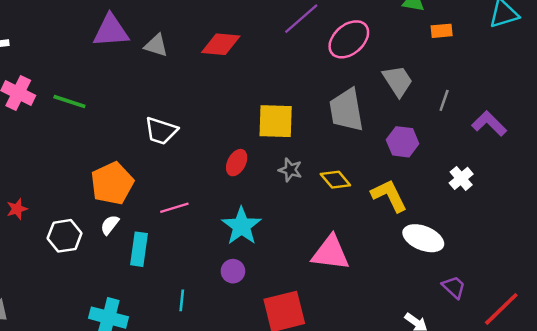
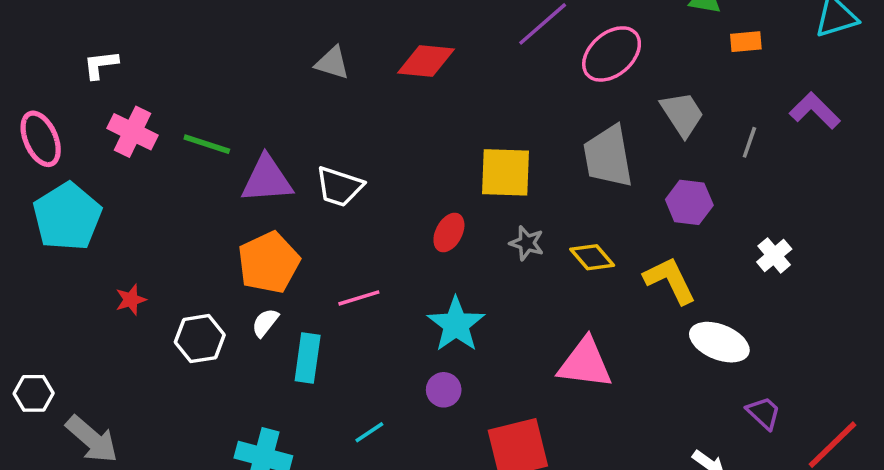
purple triangle: (111, 31) -> (267, 179), moved
purple L-shape: (489, 124) -> (815, 111), moved
cyan line: (182, 300) -> (369, 432), turned 50

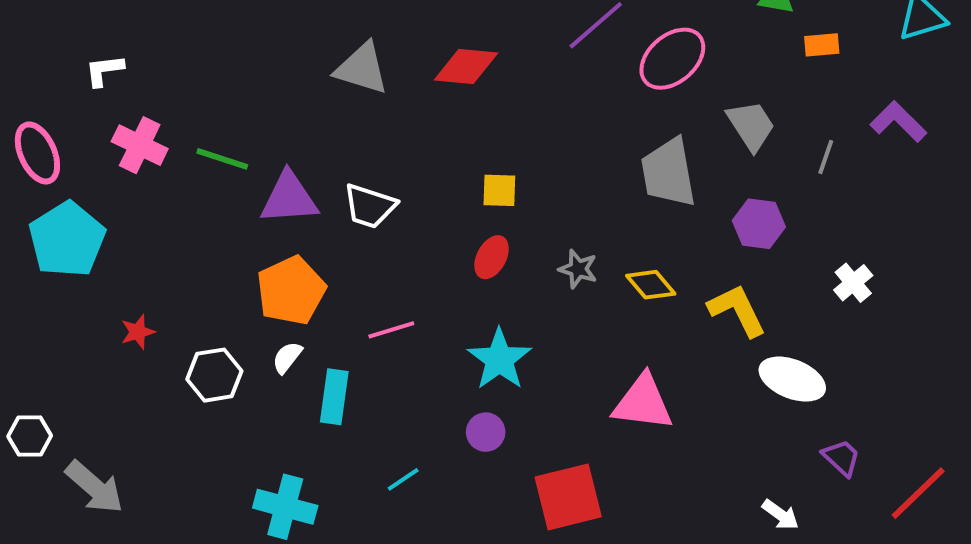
gray triangle: (332, 63) -> (362, 68), size x1.4
yellow square: (506, 172) -> (499, 190), moved, size x0.6

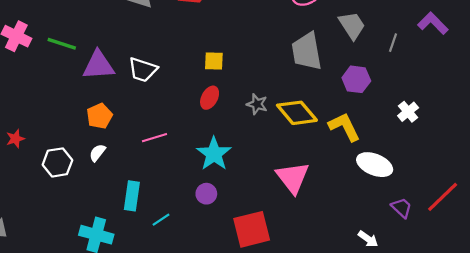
yellow diamond: (651, 285) -> (297, 113), size x1.5
orange pentagon: (291, 291) -> (100, 116), size x0.7
cyan rectangle: (334, 397) -> (132, 196), moved
pink triangle: (643, 403) -> (293, 178), turned 45
red line: (918, 493) -> (443, 197), moved

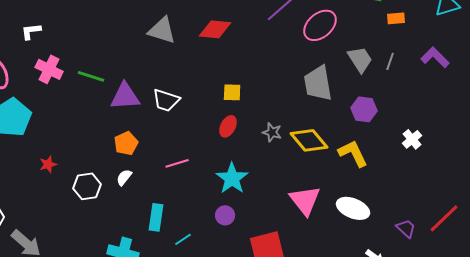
gray line: (393, 43) -> (390, 61), moved
white ellipse: (375, 165) -> (353, 208), moved

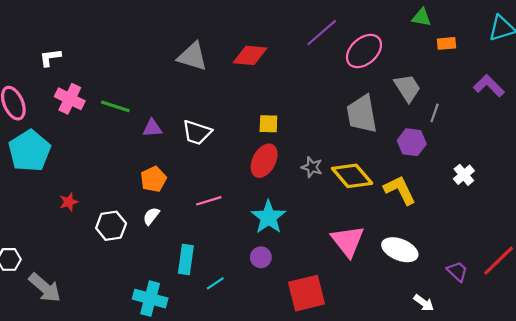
gray line: (390, 61) -> (435, 113), moved
purple triangle: (125, 96) -> (152, 128), size x0.6
red ellipse: (228, 126) -> (264, 161), size x1.4

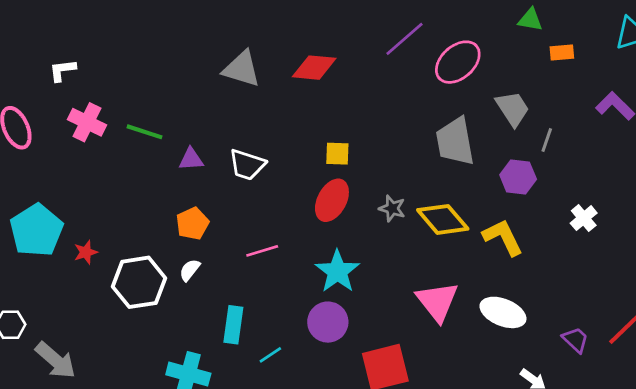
cyan pentagon: (30, 151) -> (36, 230), moved
white hexagon: (111, 226) -> (139, 282), size x1.4
purple circle: (261, 257) -> (328, 322), size x1.5

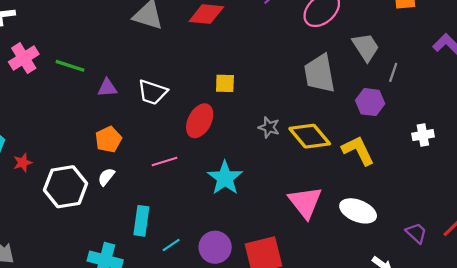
pink cross: (87, 122) -> (24, 58), turned 32
red ellipse: (332, 200) -> (200, 121), moved
white cross: (584, 218) -> (423, 135), turned 30
purple circle: (328, 322) -> (215, 247), moved

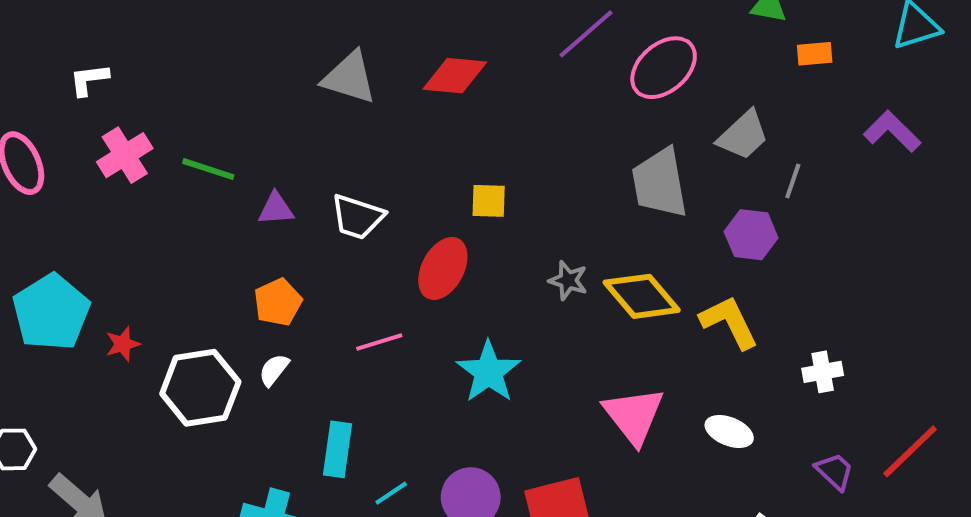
gray trapezoid: (366, 47) -> (743, 135), turned 80
white cross: (423, 135) -> (823, 372), moved
white ellipse: (358, 211) -> (729, 431), size x0.7

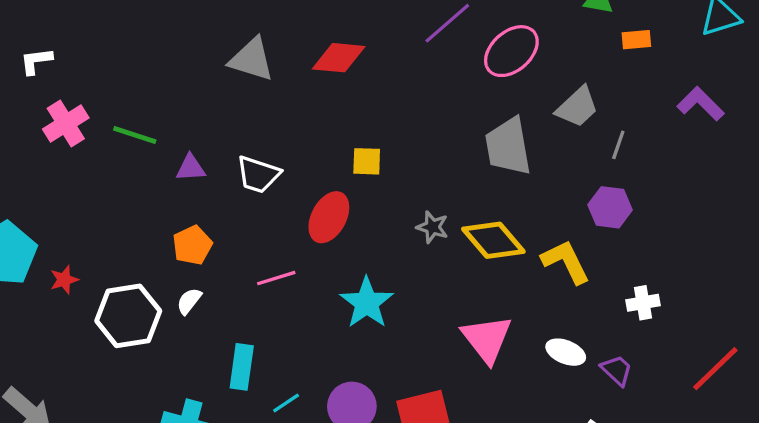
purple hexagon: (751, 235) -> (610, 207), moved
purple trapezoid: (835, 471) -> (617, 370), moved

